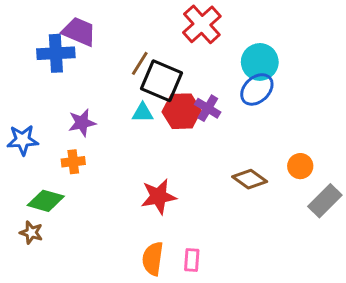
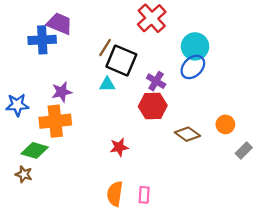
red hexagon: (182, 111) -> (153, 106), moved
orange cross: (73, 162) -> (55, 121), size x1.8
red star: (159, 196) -> (119, 147), size x0.7
gray rectangle: (325, 201) -> (244, 150), size x0.7

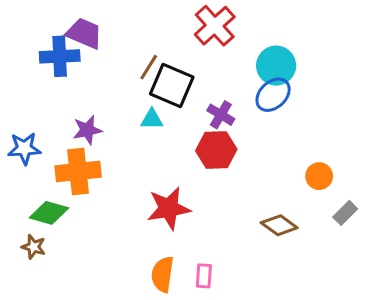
brown diamond: (187, 134) -> (279, 225), moved
red star: (119, 147) -> (169, 208), size x1.6

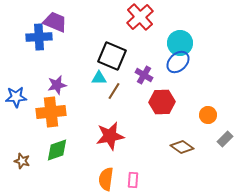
brown line: (149, 67) -> (114, 91), moved
red hexagon: (216, 150) -> (162, 102), moved
green diamond: (49, 213) -> (57, 150), moved, turned -35

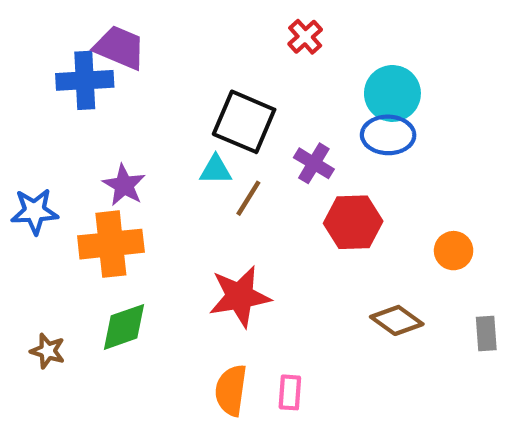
red cross: (140, 17) -> (305, 37), size x0.6
blue ellipse: (178, 62) -> (388, 135), turned 45
purple star: (57, 85) -> (124, 185), turned -30
gray rectangle: (225, 139) -> (486, 334), moved, turned -49

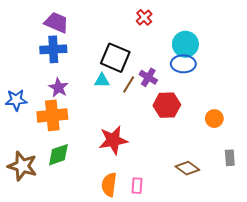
blue cross: (85, 80) -> (53, 49), moved
brown line: (248, 198) -> (129, 84), moved
brown diamond: (397, 320) -> (187, 168), moved
brown star: (48, 351) -> (22, 166), size x1.8

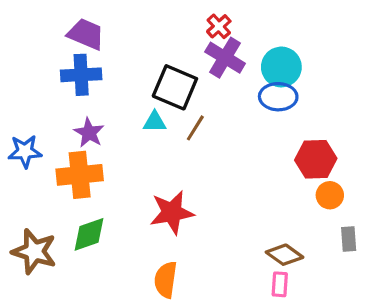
purple cross: (148, 77) -> (225, 58), moved, size x1.4
red hexagon: (167, 105) -> (316, 159), moved
orange circle: (214, 119) -> (330, 195), moved
pink rectangle: (137, 186) -> (280, 284), moved

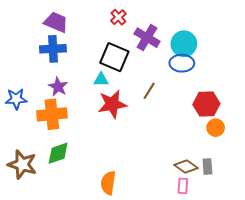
red cross: (219, 26) -> (118, 17), moved
brown line: (195, 128) -> (149, 91), moved
red star: (172, 212) -> (112, 104), moved
gray rectangle: (349, 239) -> (207, 166), moved

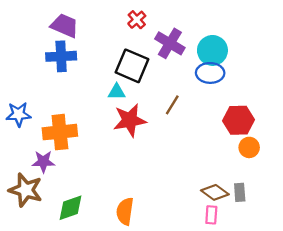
purple star: (58, 87) -> (43, 162), moved, turned -30
green diamond: (58, 153) -> (71, 208), moved

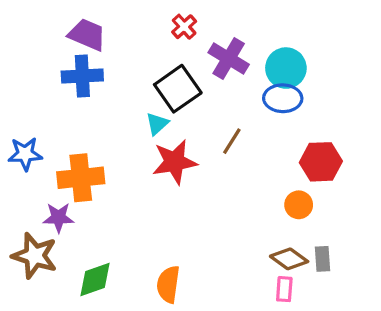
black square: (132, 66) -> (178, 89), turned 32
cyan triangle: (117, 92) -> (157, 124), turned -42
orange circle: (249, 147) -> (299, 205), moved

